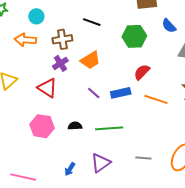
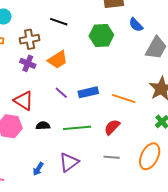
purple cross: (60, 63) -> (28, 63), turned -35
red semicircle: (142, 72) -> (112, 127), moved
red triangle: (47, 88) -> (24, 101), moved

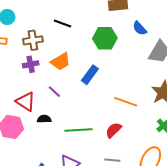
purple cross: (28, 63) -> (31, 64), turned -35
blue rectangle: (88, 92) -> (90, 75), moved, turned -42
purple line: (61, 93) -> (54, 92), moved
black semicircle: (43, 126) -> (44, 119), moved

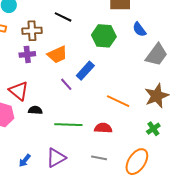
purple line: (54, 92) -> (66, 84), moved
red semicircle: (113, 130) -> (103, 128), turned 42

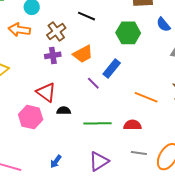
brown cross: (32, 31) -> (56, 31), turned -30
purple triangle: (56, 158) -> (99, 161), moved
gray line: (99, 158) -> (139, 153), moved

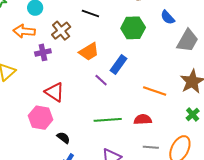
purple cross: (53, 55) -> (43, 52), moved
black semicircle: (64, 111) -> (63, 138), moved, turned 40

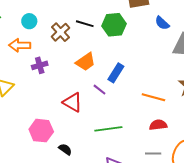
green hexagon: (133, 28) -> (114, 25), moved
brown cross: (61, 31) -> (61, 32), moved
red triangle: (55, 92) -> (73, 102), moved
red semicircle: (143, 119) -> (158, 125), moved

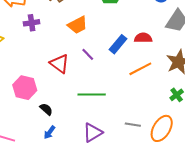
blue rectangle: (116, 73) -> (118, 44), moved
orange line: (153, 97) -> (140, 69), turned -50
red semicircle: (158, 125) -> (143, 38), moved

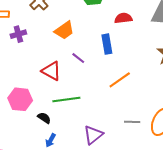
red semicircle: (143, 38) -> (123, 18), moved
blue rectangle: (118, 44) -> (107, 44), turned -42
orange line: (140, 69) -> (120, 80), moved
green line: (92, 94) -> (66, 100), moved

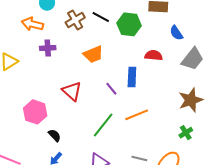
purple line: (78, 58) -> (111, 89), moved
green line: (66, 100) -> (103, 125), moved, turned -56

